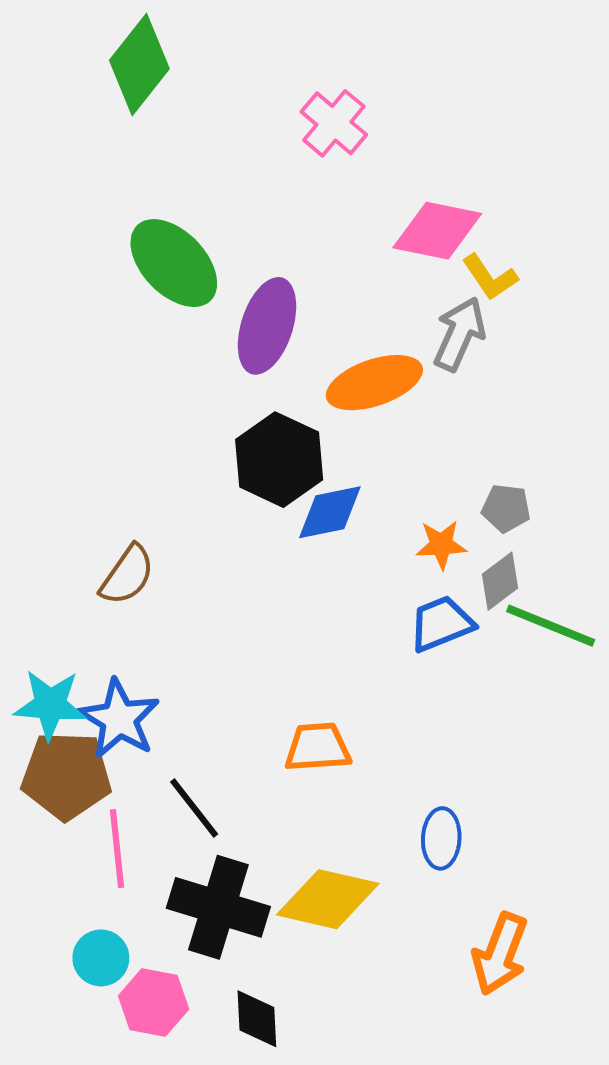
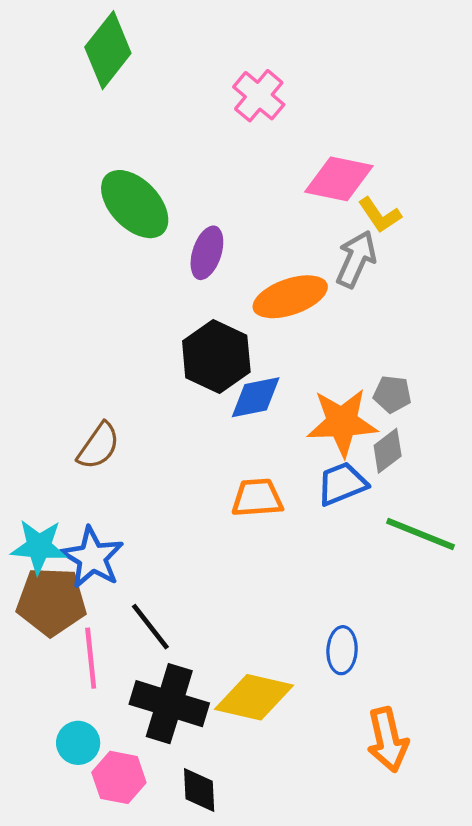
purple ellipse: (267, 326) -> (207, 253), size x0.7
orange star: (441, 545) -> (342, 422), size x1.8
green line: (551, 626) -> (421, 534), moved
orange trapezoid: (318, 747) -> (257, 498), moved
orange arrow: (500, 954) -> (388, 740), turned -34

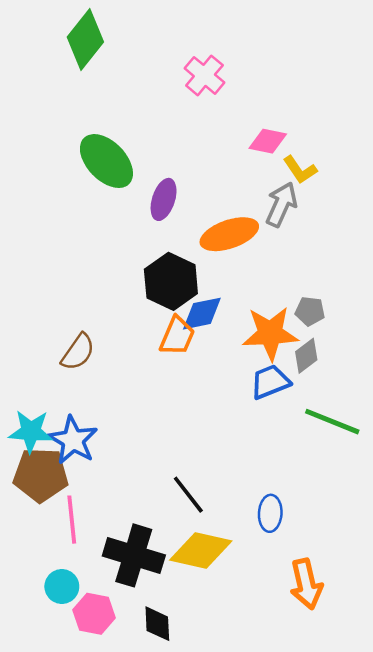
pink diamond: (339, 179) -> (268, 141), size x0.7
orange trapezoid: (257, 498) -> (177, 336), moved, turned 117
black line: (150, 627) -> (188, 495), moved

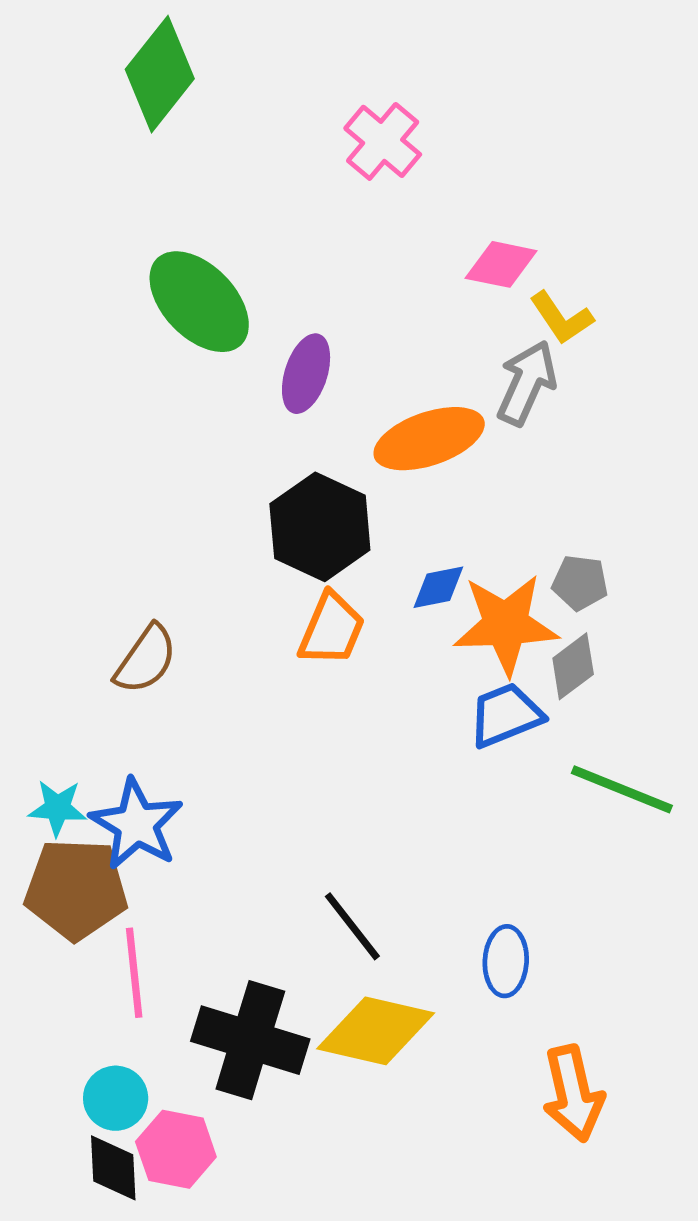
blue diamond: (202, 314) -> (438, 587), moved, size x0.7
cyan star: (31, 431) -> (58, 808), size x0.7
black diamond: (157, 624) -> (113, 1168), moved

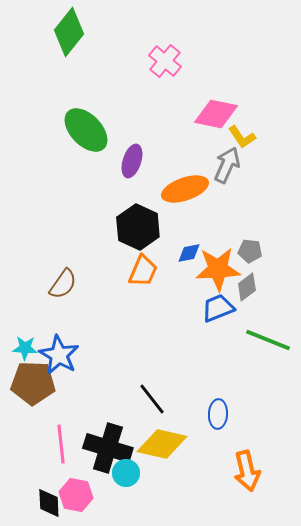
pink diamond: (501, 264) -> (216, 114), size x1.4
pink line: (134, 973) -> (61, 444), moved
cyan circle: (116, 1098) -> (126, 473), moved

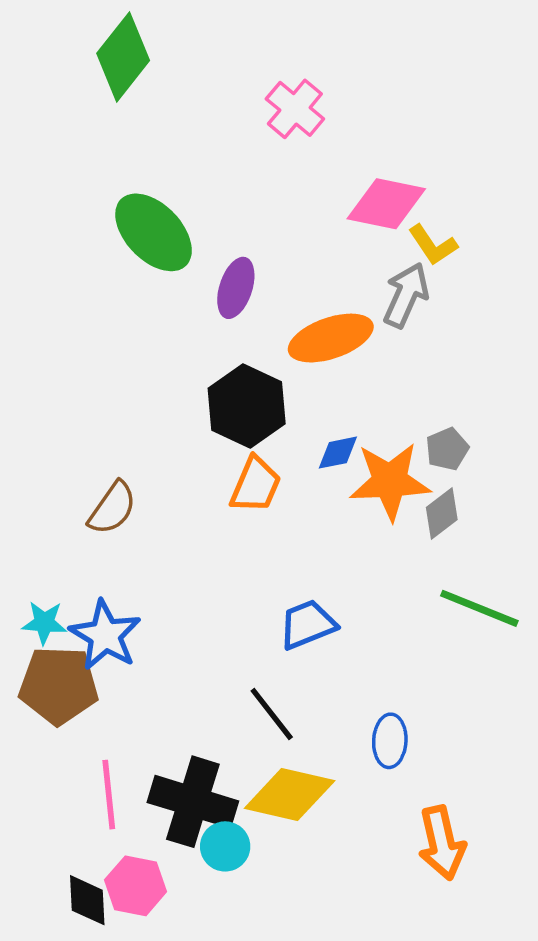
gray pentagon: (250, 251) -> (447, 449), turned -30
blue trapezoid: (218, 308) -> (307, 624), moved

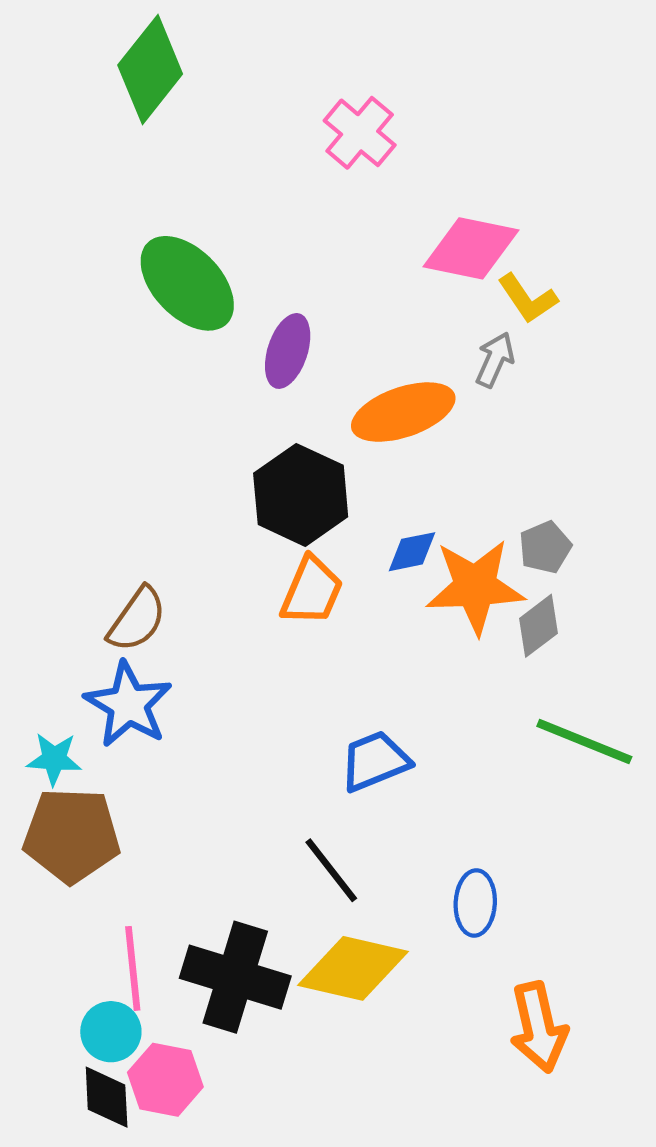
gray arrow: (406, 295) -> (495, 360), size x0.7
blue star: (105, 635) -> (128, 704), moved
cyan circle: (225, 846) -> (111, 1032), moved

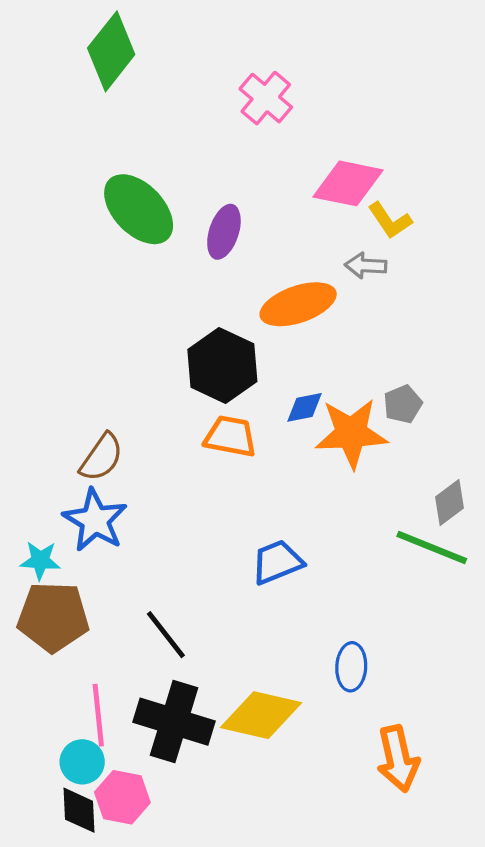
purple ellipse: (288, 351) -> (224, 232), moved
gray arrow: (495, 360) -> (366, 266), turned -111
orange trapezoid: (312, 591) -> (230, 436), turned -102
gray diamond: (539, 626) -> (450, 502), moved
black line: (331, 870) -> (166, 635), moved

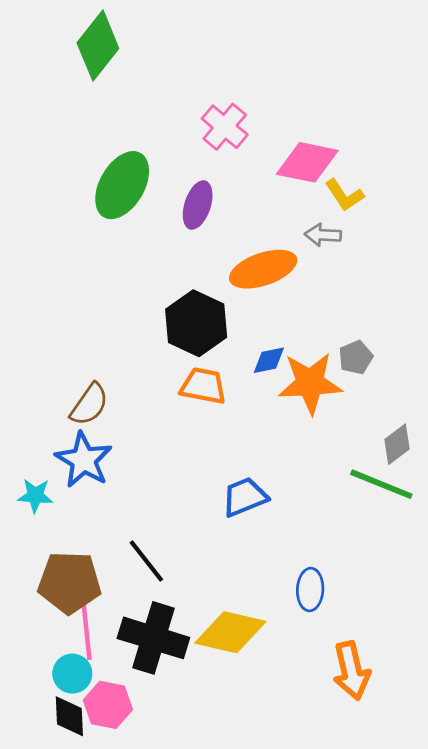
pink cross: (266, 98) -> (225, 127), moved
green ellipse: (139, 209) -> (122, 185), turned 74
brown pentagon: (53, 617) -> (69, 582), moved

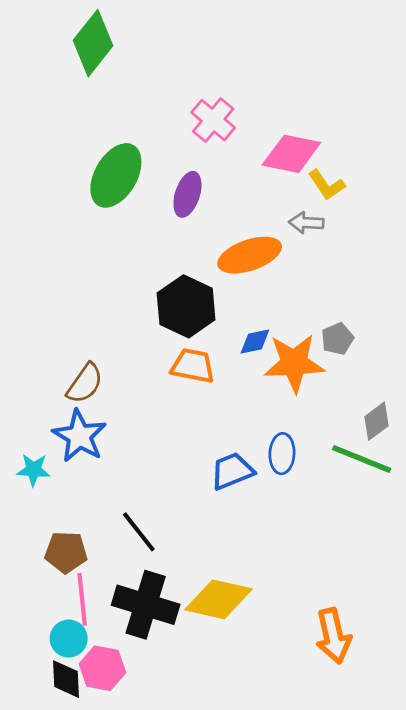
brown pentagon: (69, 582) -> (66, 552), size x0.7
blue ellipse: (310, 590) -> (282, 454), moved

